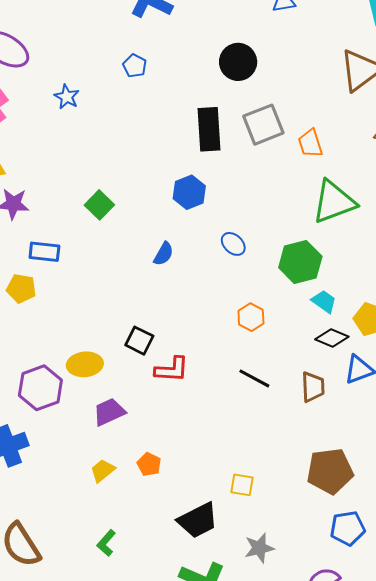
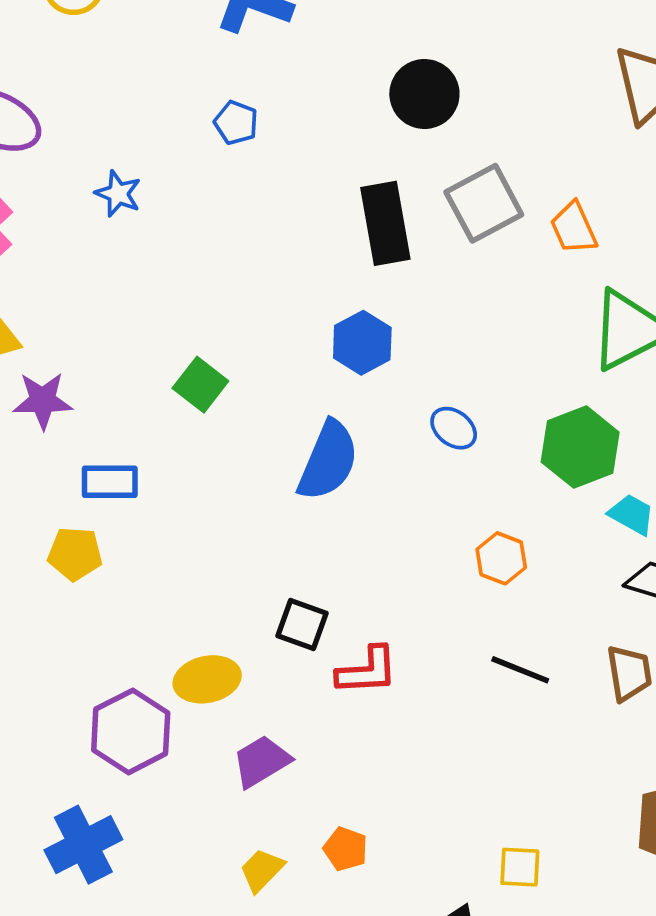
blue semicircle: (164, 254) -> (328, 461), size x1.8

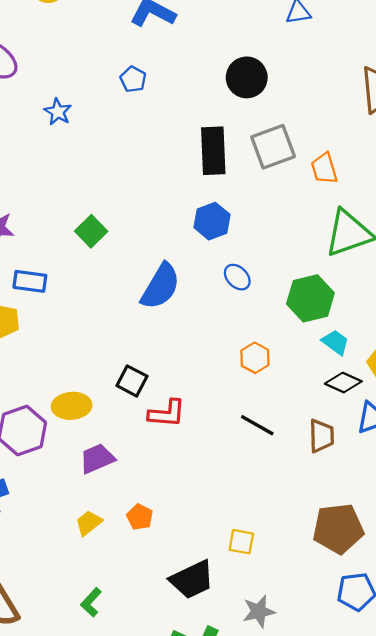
blue hexagon: (362, 343) -> (212, 221), moved

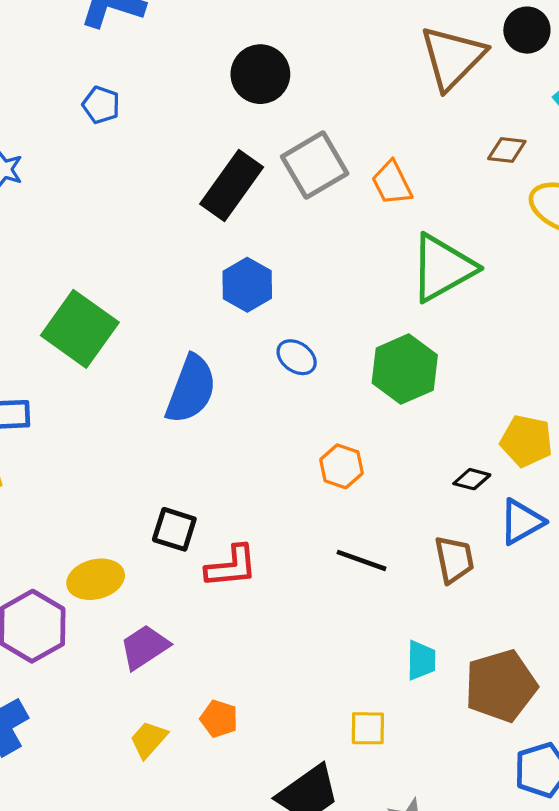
black rectangle: (213, 151) -> (232, 185), turned 48
green square: (91, 231) -> (80, 329), size x1.6
cyan trapezoid: (336, 342) -> (421, 660), moved, turned 64
black diamond: (343, 383) -> (472, 479), size x0.7

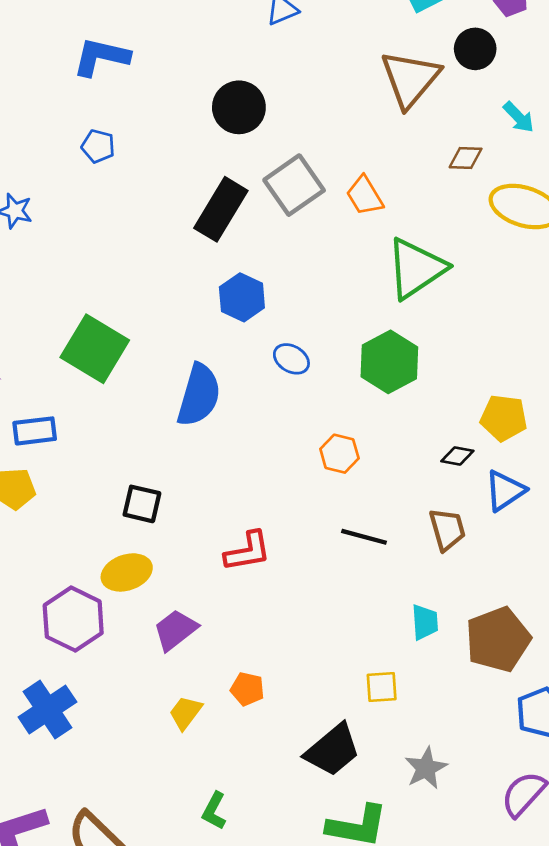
black square: (174, 529) -> (142, 504), moved

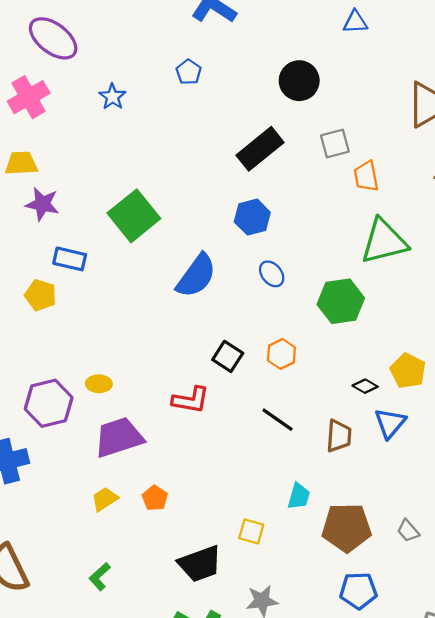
gray square: (294, 185) -> (335, 144), moved, size x0.7
blue triangle: (505, 491) -> (390, 423), turned -36
black square: (142, 504) -> (228, 356), moved
yellow ellipse: (127, 572) -> (99, 384), size x0.7
purple trapezoid: (175, 630) -> (119, 437), size x1.4

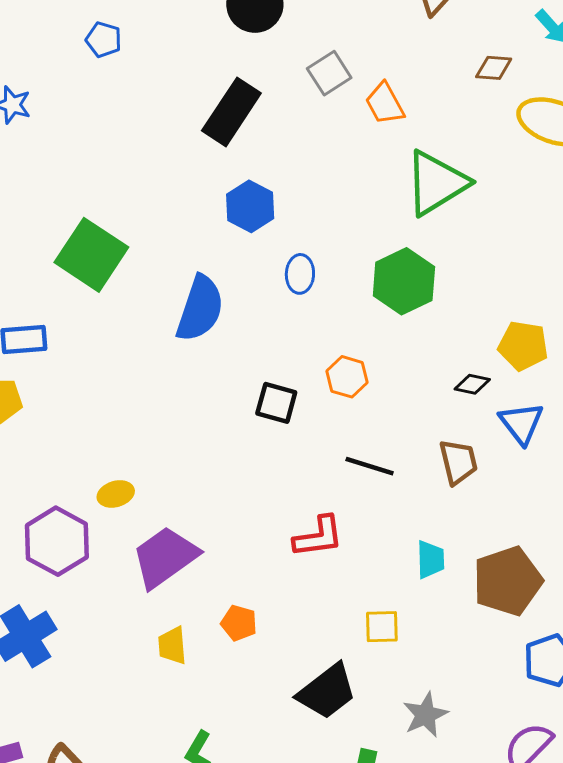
blue ellipse: (272, 274) -> (300, 274), turned 60
red L-shape: (191, 400) -> (318, 537), moved
yellow trapezoid: (105, 499) -> (172, 646), turned -44

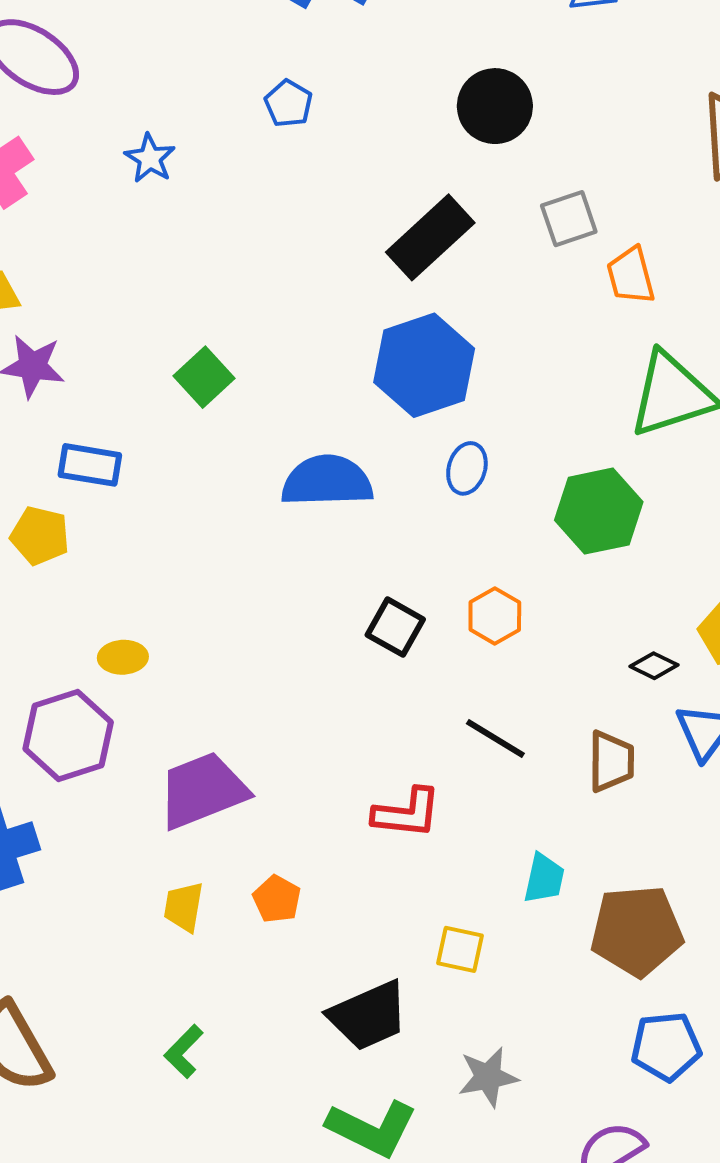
blue hexagon: (250, 206) -> (424, 365), size x1.5
green square: (91, 255) -> (204, 377), size x0.6
blue semicircle: (200, 308) -> (327, 481), turned -124
yellow ellipse: (116, 494) -> (123, 657), moved

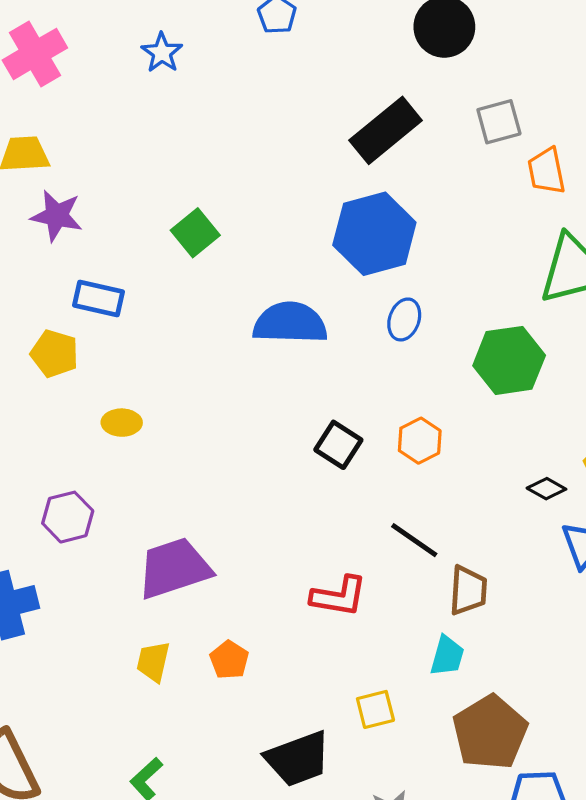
yellow ellipse: (123, 657) -> (122, 423), moved
purple hexagon: (68, 736) -> (68, 517), size x0.7
brown trapezoid: (611, 761) -> (468, 590), moved
brown pentagon: (637, 931) -> (490, 732), moved, turned -30
yellow square: (460, 949) -> (375, 709), turned -30

